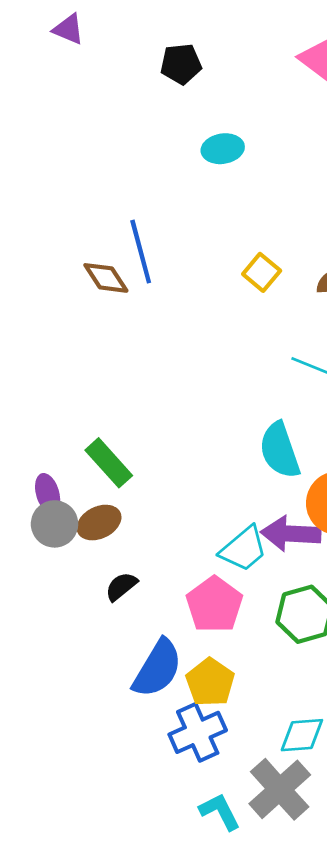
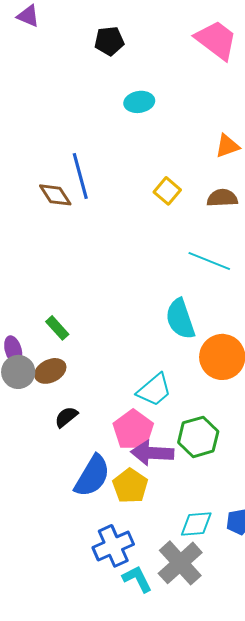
green rectangle: (109, 463) -> (57, 328), size x0.7
purple arrow: (291, 534) -> (152, 453), moved
blue cross: (198, 732) -> (113, 546), moved

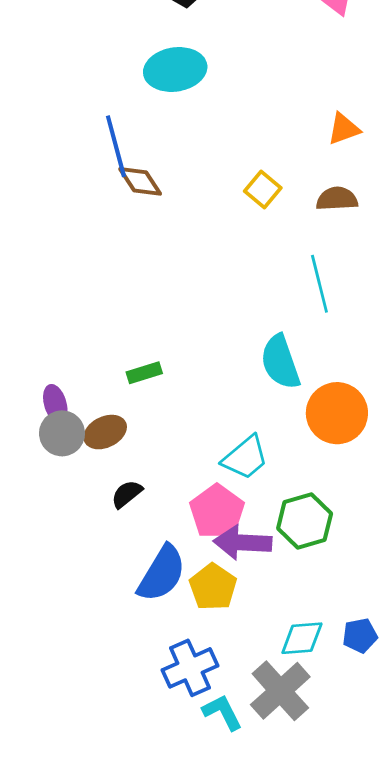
cyan ellipse: (139, 102) -> (175, 69), moved, size x1.5
blue line: (80, 176) -> (116, 146), moved
brown diamond: (55, 195) -> (140, 181), moved
cyan line: (209, 261) -> (319, 284), turned 54
green rectangle: (57, 328) -> (144, 373), moved, turned -65

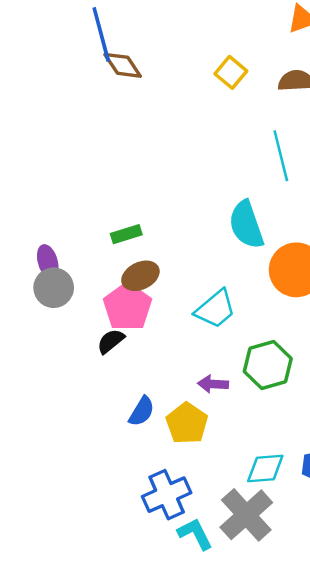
brown ellipse: (105, 432) -> (140, 276), moved
pink pentagon: (217, 512) -> (127, 307), moved
purple arrow: (243, 543) -> (213, 384), size x0.6
blue semicircle: (162, 574) -> (142, 411), size x0.6

